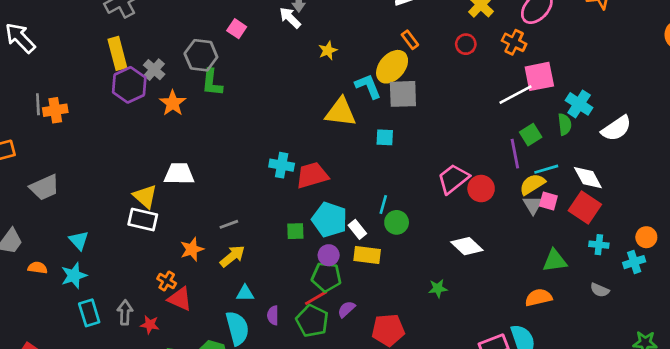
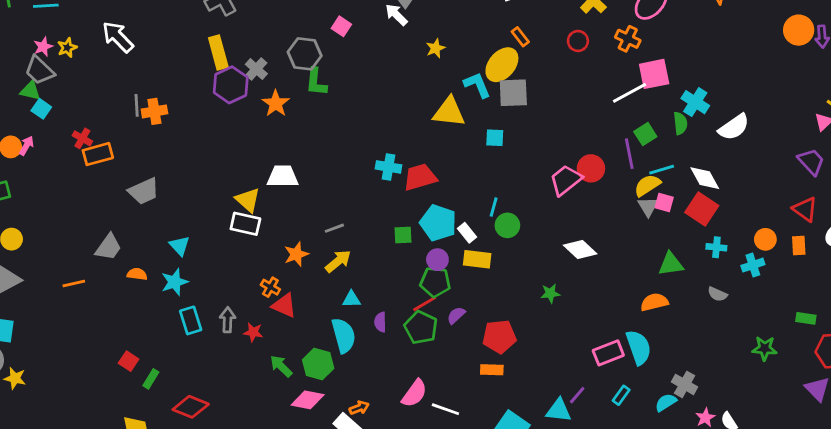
red circle: (481, 189) -> (591, 168), moved

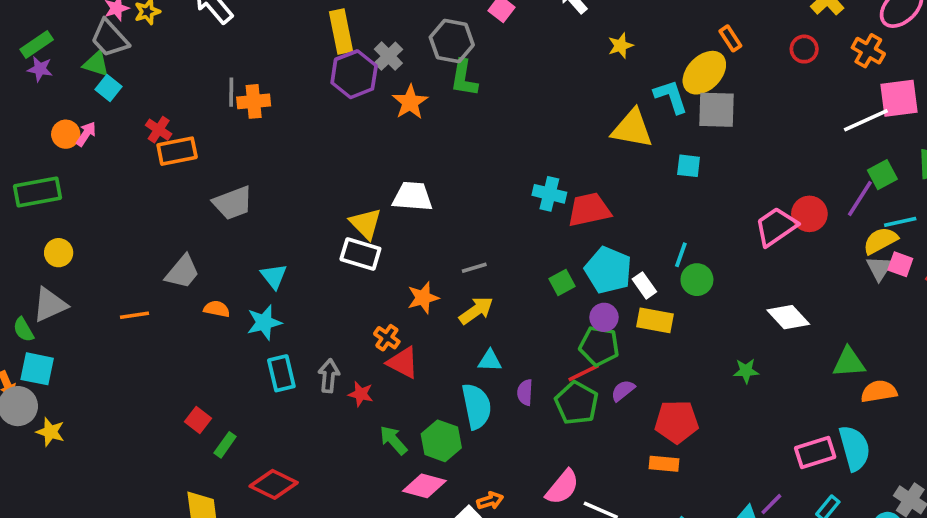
purple line: (629, 154) -> (860, 198), turned 40
green square: (403, 235) -> (562, 283), turned -30
green triangle: (671, 264) -> (849, 362), moved

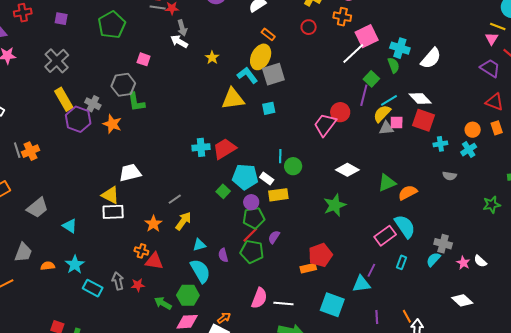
gray triangle: (879, 268) -> (386, 128), turned -49
cyan triangle: (274, 276) -> (70, 226), moved
green star: (746, 371) -> (335, 205), size x1.6
cyan rectangle: (281, 373) -> (93, 288), turned -30
red pentagon: (677, 422) -> (320, 255), moved

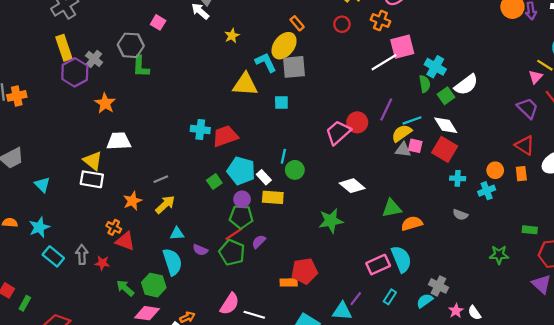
green square: (371, 79) -> (446, 96), moved
orange star: (112, 124) -> (105, 103), moved
purple semicircle: (223, 255) -> (200, 250), turned -64

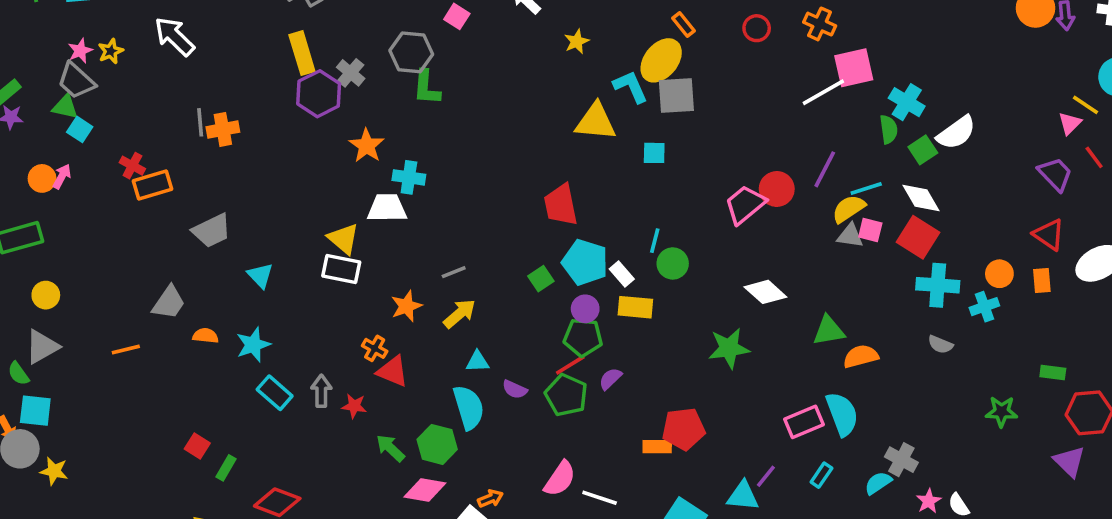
cyan cross: (200, 129) -> (409, 177), moved
red trapezoid: (225, 136) -> (561, 205), turned -84
cyan cross: (458, 178) -> (938, 285), size x1.6

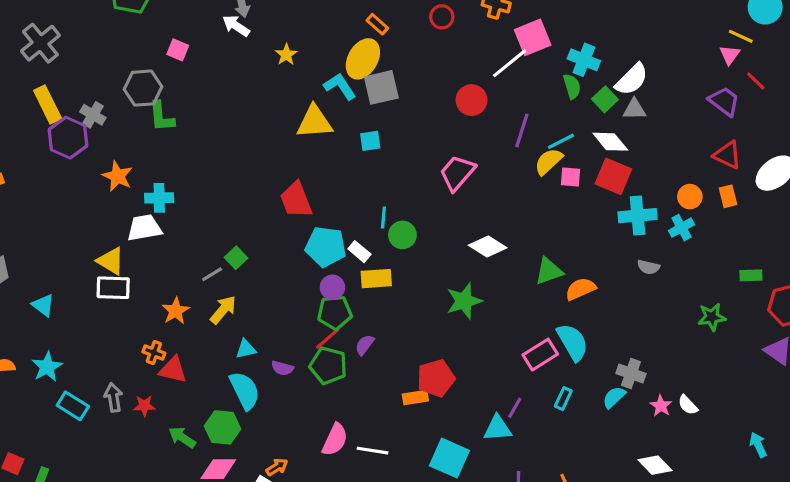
red circle: (777, 189) -> (471, 100), moved
gray triangle: (850, 236) -> (634, 109), moved
green square: (541, 279) -> (236, 258), moved

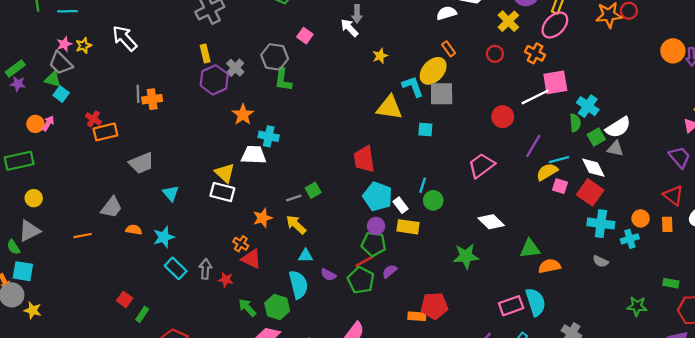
yellow rectangle: (48, 105) -> (205, 53), size x0.7
yellow arrow: (223, 310) -> (296, 225), turned -100

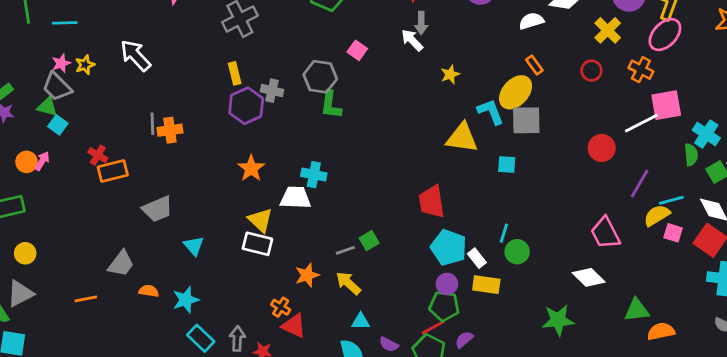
gray cross: (235, 68) -> (272, 91), turned -30
orange star: (243, 115) -> (251, 168), moved
pink trapezoid: (481, 165) -> (605, 233), moved, turned -80

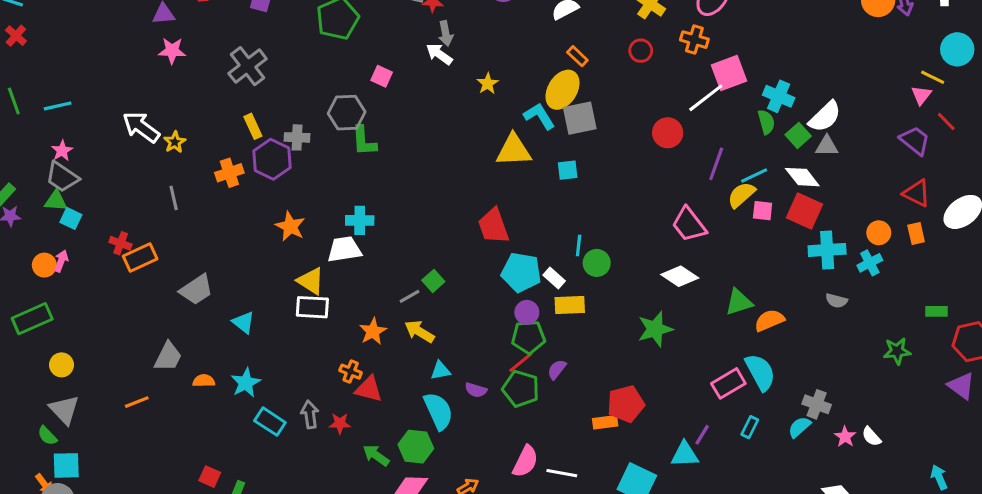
yellow star: (85, 65) -> (175, 142), moved
orange cross: (170, 130) -> (229, 173), moved
gray triangle: (20, 294) -> (64, 410), turned -36

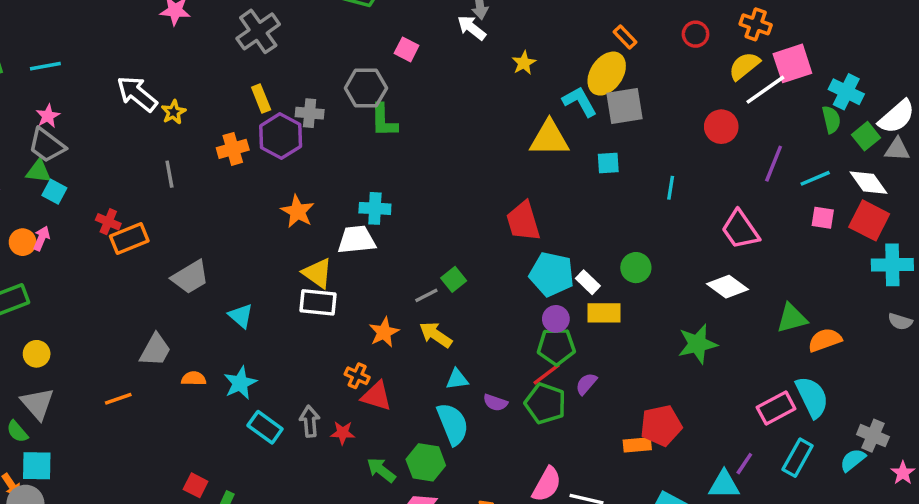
yellow semicircle: (741, 195) -> (744, 66), moved
cyan line: (579, 245) -> (671, 188), moved
cyan rectangle: (750, 427) -> (798, 458), size x1.5

